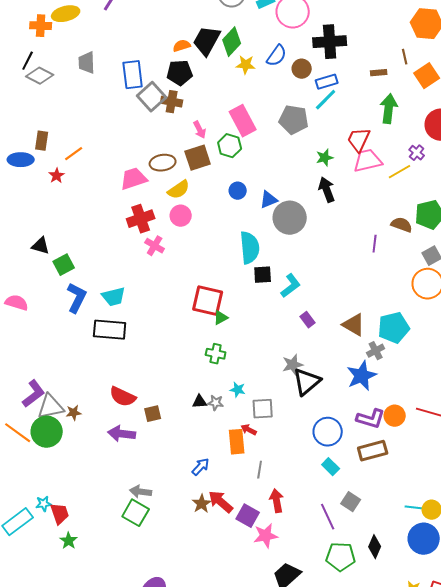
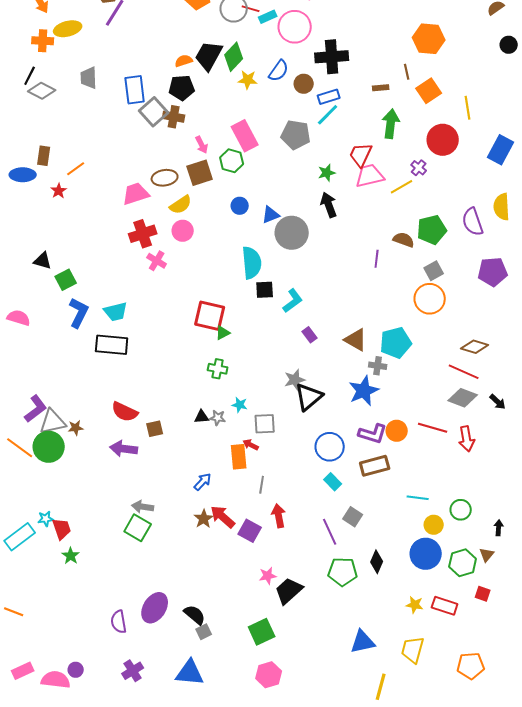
gray cross: (376, 351) -> (378, 366), turned 36
cyan line: (416, 508) -> (418, 498), moved
pink star: (266, 536) -> (268, 576), moved, size x0.7

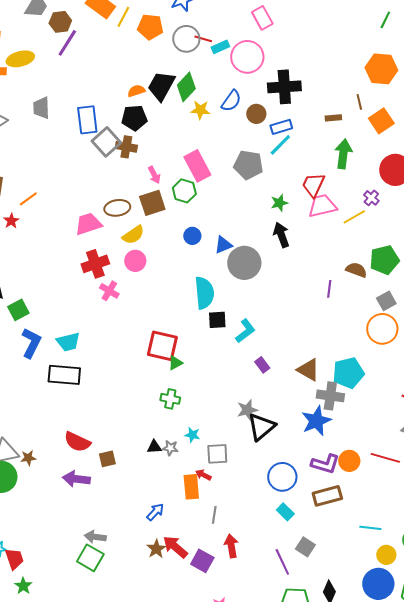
gray cross: (378, 366) -> (330, 396), size x1.5

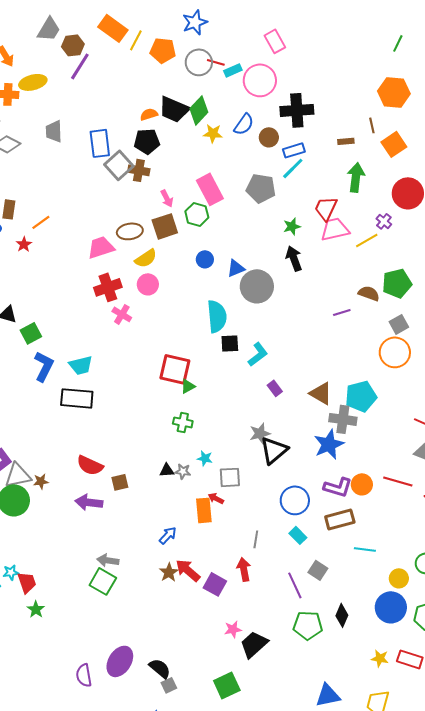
black trapezoid: (161, 86) -> (174, 109), turned -96
purple line: (329, 289) -> (342, 312), turned 66
gray line: (214, 515) -> (256, 539), moved
cyan line: (370, 528) -> (365, 549), moved

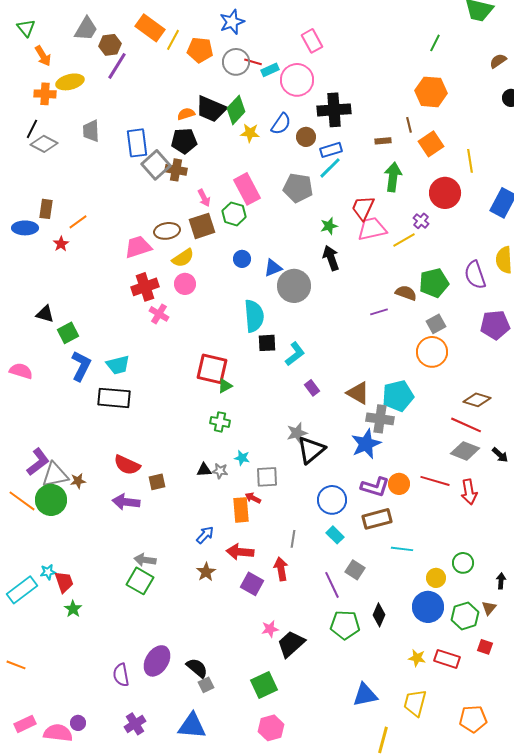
red arrow: (188, 570) -> (240, 552), moved, turned -36

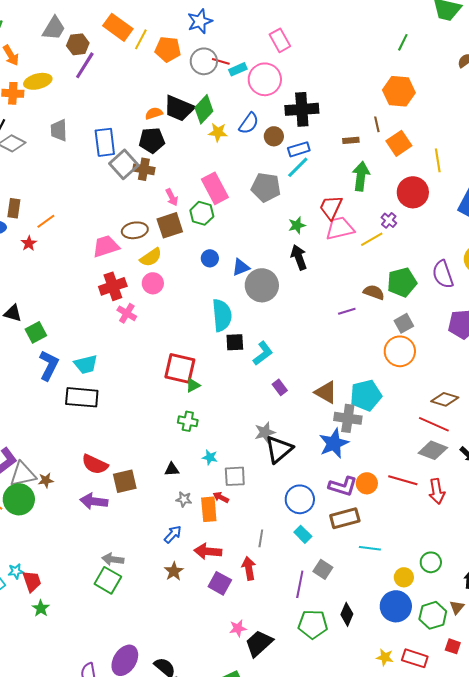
gray star: (220, 471) -> (184, 499), moved
brown square: (157, 482) -> (125, 481), size x1.4
purple line: (332, 585) -> (300, 584), turned 36

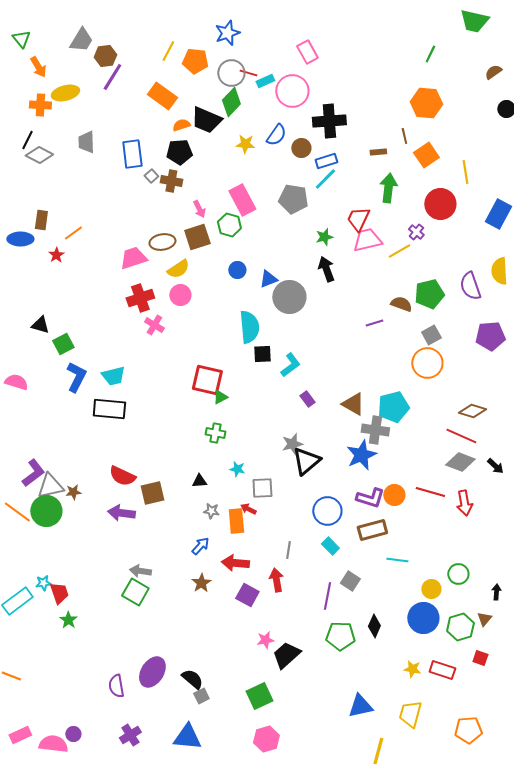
orange rectangle: (118, 27) -> (162, 96), moved
green diamond: (204, 109) -> (231, 102), moved
gray square: (124, 164) -> (151, 176), size x0.5

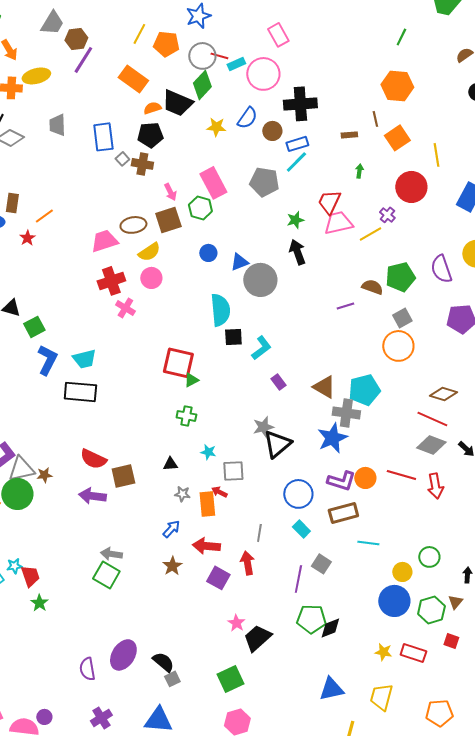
green arrow: (388, 188) -> (359, 171), size x0.5
black diamond: (374, 626) -> (330, 628), moved, turned 45
pink star: (265, 640) -> (236, 623), turned -30

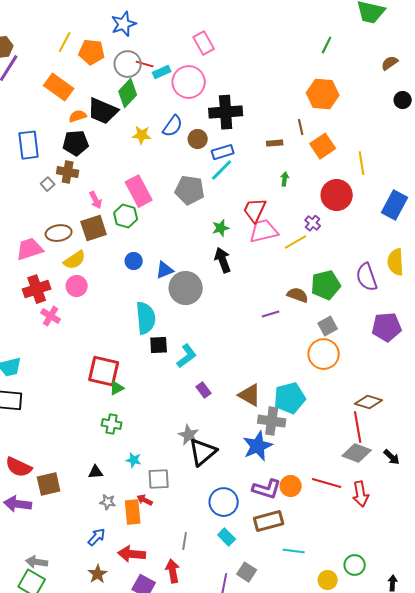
gray square: (122, 159) -> (48, 184), moved
red line: (432, 419) -> (358, 427), turned 56
gray star: (263, 427) -> (189, 435), turned -30

